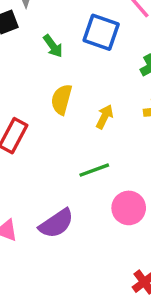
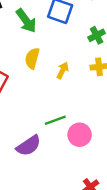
green arrow: (53, 46) -> (26, 21), size x1.5
green line: (94, 170) -> (55, 120), moved

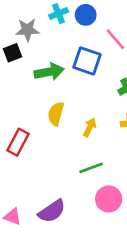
green arrow: (26, 21) -> (49, 72), turned -65
green line: (55, 120) -> (91, 168), moved

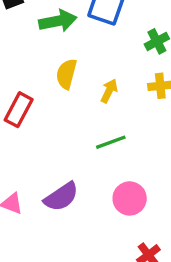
pink circle: (109, 199) -> (130, 198), moved

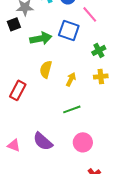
purple semicircle: (61, 197) -> (43, 141), turned 75

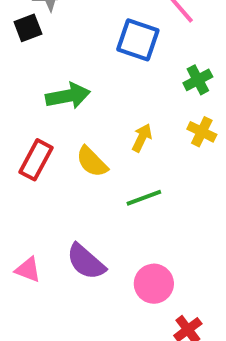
green arrow: (41, 38) -> (68, 96), moved
yellow semicircle: (46, 69) -> (92, 162), moved, turned -60
yellow cross: (101, 76) -> (202, 132), turned 32
pink circle: (83, 142) -> (154, 284), moved

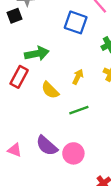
red rectangle: (36, 160) -> (19, 77), moved
pink circle: (154, 284) -> (73, 153), moved

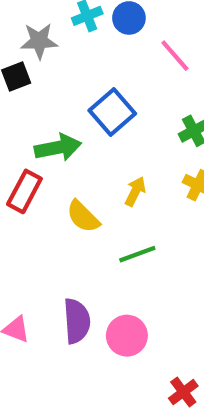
blue square: (76, 22) -> (112, 112), moved, turned 30
purple semicircle: (47, 146) -> (77, 321), turned -135

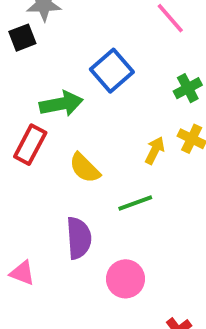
yellow arrow: (135, 191) -> (155, 150), moved
purple semicircle: (77, 321) -> (79, 238), moved

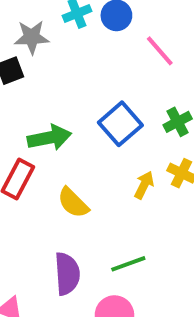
blue square: (112, 71) -> (120, 124), moved
green line: (135, 203) -> (128, 264), moved

